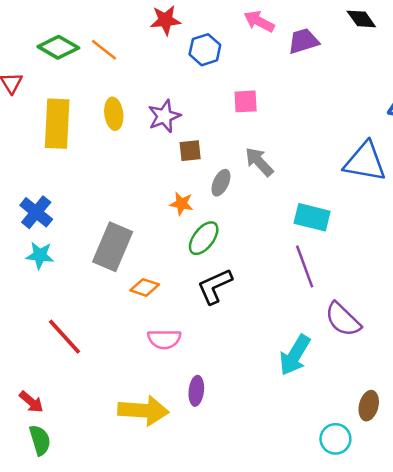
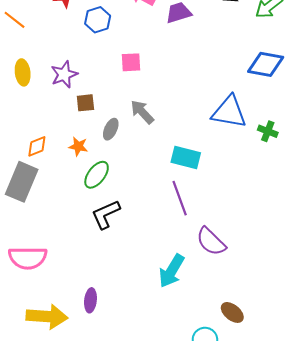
orange diamond: (145, 287) -> (37, 146), moved, turned -40
pink semicircle: (164, 339) -> (28, 258), moved, size x1.4
brown ellipse: (369, 406) -> (232, 312), turned -65

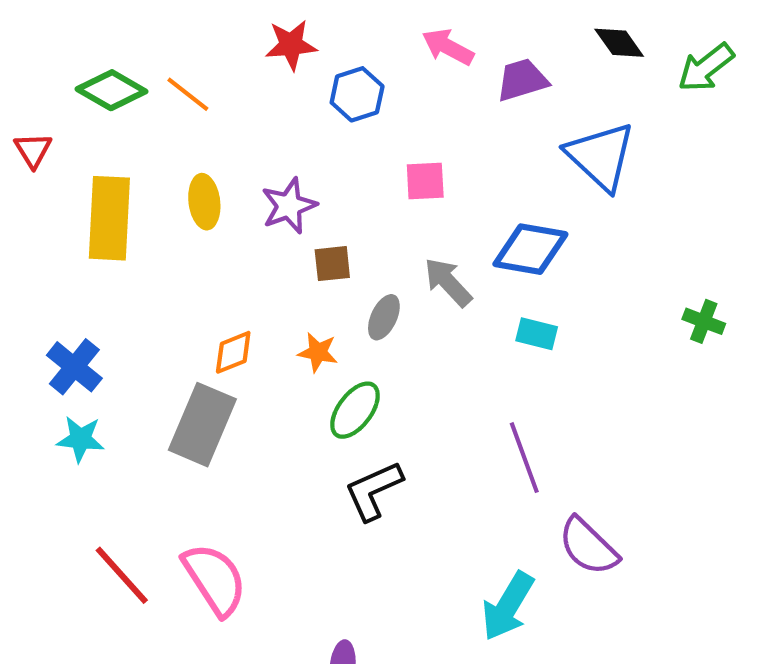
blue diamond: (266, 64) -> (530, 249), moved
blue triangle: (229, 112) -> (601, 156), moved, turned 33
cyan rectangle: (186, 158) -> (537, 334), moved, size x0.7
pink semicircle: (28, 258) -> (215, 579), turned -123

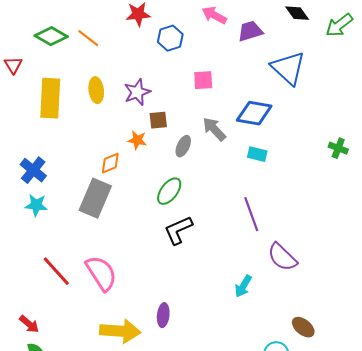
orange star: (318, 352) -> (137, 140), moved
cyan arrow: (508, 606) -> (243, 286), size x0.7

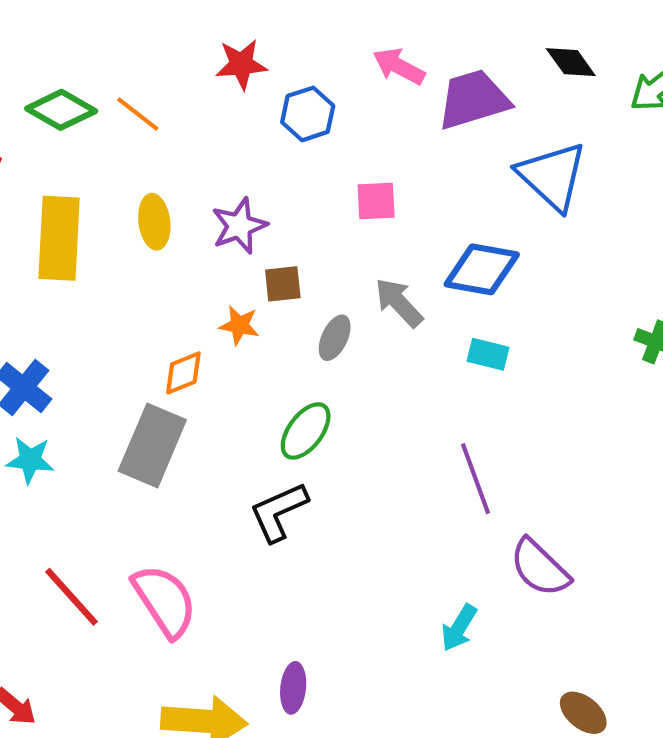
purple trapezoid: (250, 31) -> (473, 99), size x1.4
black L-shape: (178, 230) -> (279, 512), moved

